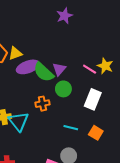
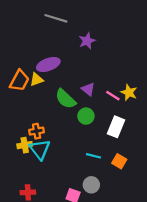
purple ellipse: (28, 67) -> (48, 64), moved
purple triangle: (59, 69) -> (88, 89), moved, turned -32
orange cross: (42, 104) -> (37, 131), moved

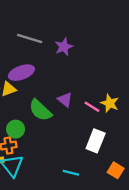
gray line: (56, 18) -> (30, 38), moved
green circle: (86, 116) -> (16, 129), moved
orange square: (119, 161) -> (116, 170), moved

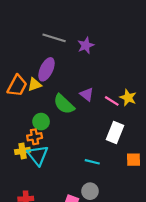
purple ellipse: (21, 73) -> (46, 69), turned -45
orange square: (116, 170) -> (134, 160), turned -32

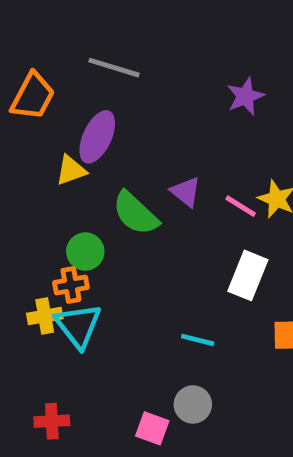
purple star: (86, 45) -> (245, 96), moved
orange trapezoid: (17, 86) -> (33, 96), moved

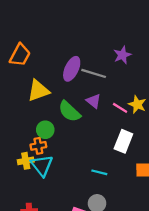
gray line: (114, 68) -> (94, 73), moved
purple ellipse: (97, 137) -> (72, 69), moved
yellow triangle: (71, 170) -> (38, 91), size x1.5

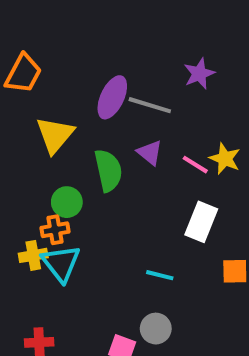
yellow triangle: (38, 91) -> (55, 135), turned -30
green semicircle: (69, 111) -> (108, 170), turned -145

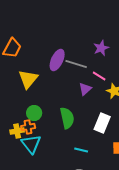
purple triangle: (150, 153) -> (85, 89), moved, turned 40
pink line: (195, 165) -> (99, 76), moved
green semicircle: (108, 170) -> (67, 118), moved
yellow cross: (33, 255) -> (17, 131), moved

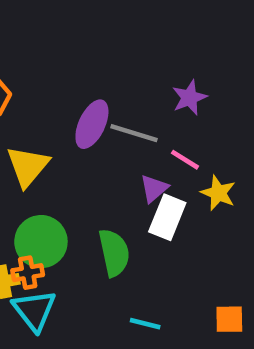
green circle: (34, 113) -> (41, 242), size x1.5
white rectangle: (102, 123) -> (167, 217), moved

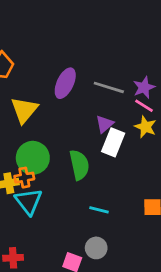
purple star: (189, 98) -> (144, 87), moved
gray line: (134, 133) -> (109, 87), moved
pink line: (185, 160) -> (144, 106), moved

